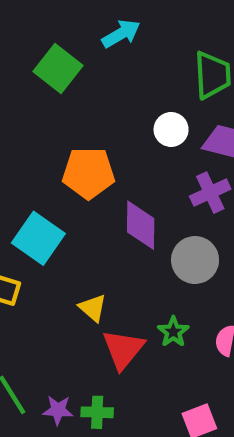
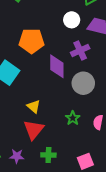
purple cross: (210, 193) -> (80, 50), moved
red triangle: (123, 349) -> (34, 130), moved
green cross: (97, 412) -> (48, 155), moved

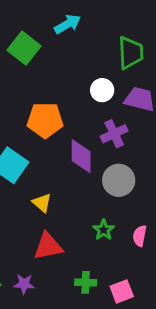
yellow triangle: (34, 106) -> (42, 203), moved
red triangle: (34, 130) -> (48, 246), turned 40
green cross: (48, 155) -> (86, 282), moved

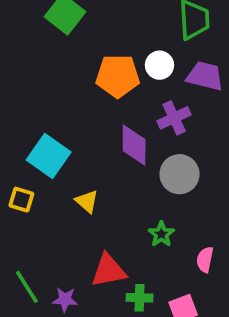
orange pentagon: (45, 120) -> (118, 76), moved
pink semicircle: (140, 236) -> (205, 260), moved
red triangle: (48, 246) -> (109, 270), moved

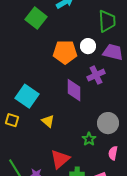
gray circle: (179, 174) -> (108, 123), moved
red triangle: (109, 270) -> (60, 159), turned -30

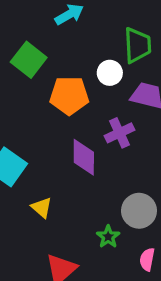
green square: (36, 18) -> (29, 60), moved
white circle: (88, 46) -> (110, 73), moved

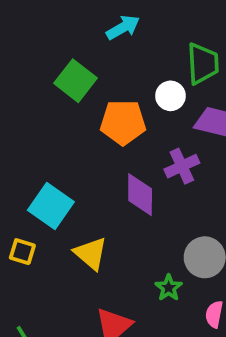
yellow triangle: (42, 207) -> (91, 253), size x1.4

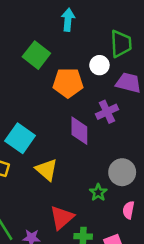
cyan arrow: (123, 27) -> (68, 20), turned -55

